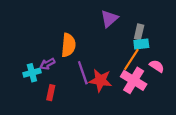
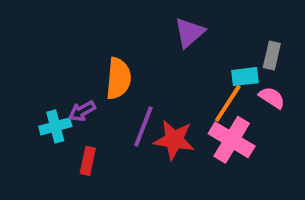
gray rectangle: (139, 32) -> (272, 55), moved
pink semicircle: (157, 66) -> (272, 98), moved
purple line: (83, 73) -> (143, 126), turned 40

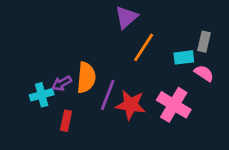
purple triangle: (189, 32) -> (126, 17), moved
orange semicircle: (119, 78) -> (86, 78), moved
orange line: (228, 103) -> (144, 47), moved

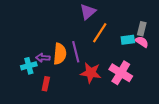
pink semicircle: (204, 73) -> (142, 42), moved
purple arrow: (62, 83) -> (43, 58), turned 32
purple line: (108, 95) -> (76, 52), moved, turned -35

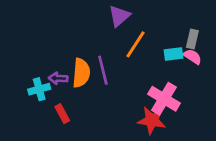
red star: (91, 73) -> (152, 120), moved
red rectangle: (46, 84) -> (62, 114), turned -40

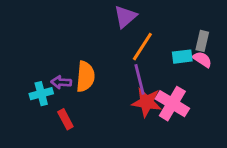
purple line: (103, 70) -> (140, 79), moved
red star: (152, 120) -> (147, 102), moved

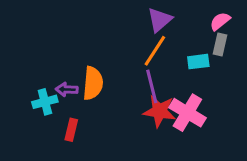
purple triangle: (125, 17) -> (160, 20), moved
pink semicircle: (202, 59) -> (220, 21), moved, turned -72
red rectangle: (65, 119) -> (71, 130), turned 42

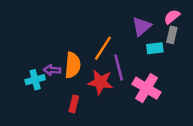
purple triangle: (160, 20) -> (142, 26), moved
orange line: (155, 51) -> (103, 48), moved
red star: (160, 111) -> (100, 82), moved
red rectangle: (71, 130) -> (74, 104), moved

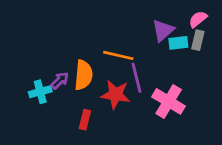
orange line: (103, 48) -> (118, 55), turned 70
cyan rectangle: (155, 48) -> (178, 43), moved
purple arrow: (52, 70) -> (60, 81), turned 133

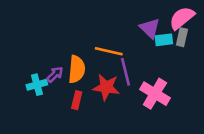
pink semicircle: (198, 19) -> (182, 18), size x1.5
purple triangle: (163, 30) -> (150, 28), turned -35
red rectangle: (85, 120) -> (77, 100), moved

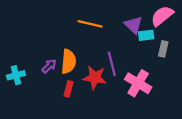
gray rectangle: (182, 37) -> (163, 49), moved
orange line: (109, 51) -> (90, 24), moved
cyan cross: (37, 85) -> (16, 75), moved

